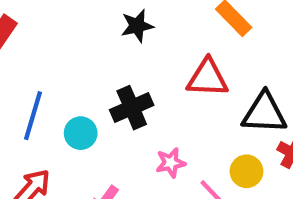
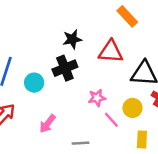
black star: (137, 26) -> (72, 39), moved
pink star: (171, 163) -> (97, 98), moved

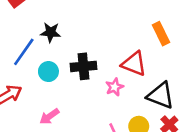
black star: (72, 39) -> (51, 32), moved
pink star: (97, 98) -> (115, 87), moved, turned -30

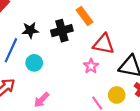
orange rectangle: (161, 34) -> (84, 16), moved
black cross: (83, 66) -> (62, 31), moved

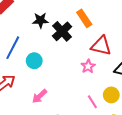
black star: (30, 30) -> (40, 20), moved
black cross: (62, 31) -> (62, 31), turned -30

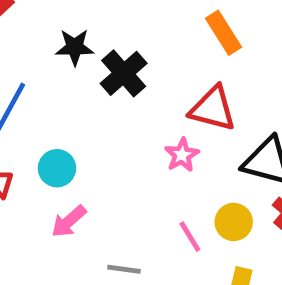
orange rectangle: (84, 18) -> (223, 33), moved
cyan circle: (34, 61) -> (57, 168), moved

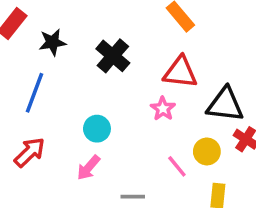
black star: (75, 47) -> (52, 42), moved
cyan circle: (57, 168) -> (97, 129), moved

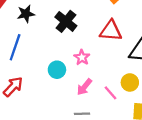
pink star: (163, 109) -> (82, 57), moved
pink arrow: (88, 168) -> (84, 87), moved

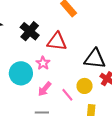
red triangle: (111, 31) -> (57, 42), moved
cyan circle: (57, 70) -> (21, 73), size x1.5

